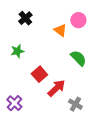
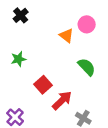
black cross: (25, 18) -> (21, 15), moved

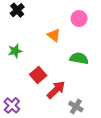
orange triangle: (66, 36) -> (54, 35), moved
green semicircle: (87, 67) -> (79, 58), turned -36

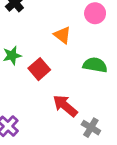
red square: (38, 75) -> (39, 69), moved
red arrow: (56, 90) -> (65, 106), turned -96

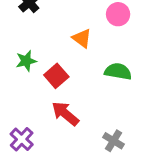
red arrow: (65, 106) -> (65, 114), moved

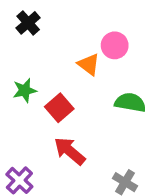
pink circle: (118, 14) -> (115, 45), moved

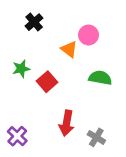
black cross: (28, 23) -> (34, 22), moved
red arrow: (70, 151) -> (66, 123), moved, turned -120

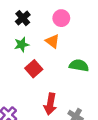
pink circle: (89, 35) -> (61, 18), moved
green star: (21, 69) -> (22, 45), moved

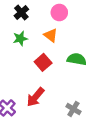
red square: (34, 69) -> (43, 62), moved
red arrow: (50, 104) -> (35, 97), moved, turned 30

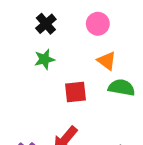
orange triangle: (51, 35) -> (107, 61), moved
red square: (43, 62) -> (76, 92), turned 35

